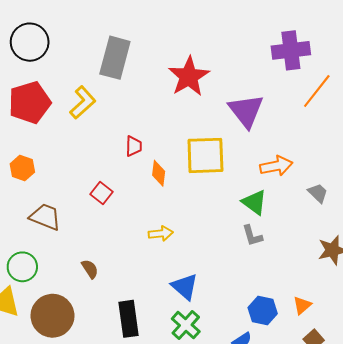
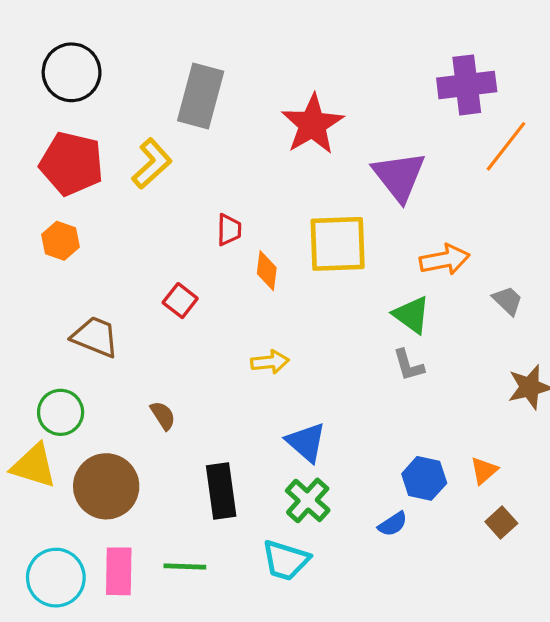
red pentagon: (30, 102) -> (72, 164), turned 30
orange hexagon: (22, 168) -> (61, 241), moved

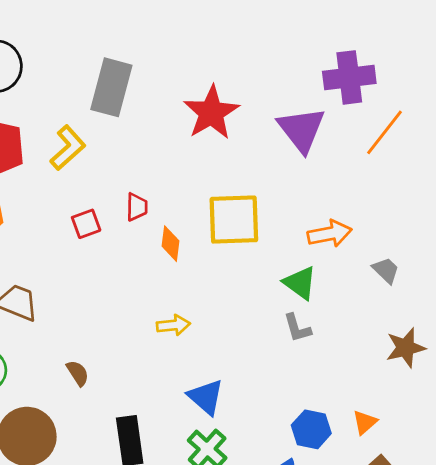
purple triangle: (399, 176) -> (301, 130), moved
red square: (180, 301) -> (86, 224), moved, turned 32

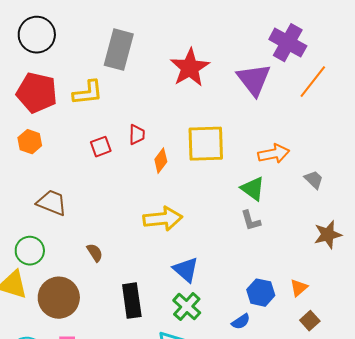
purple cross: (349, 77) -> (288, 43), turned 36
yellow L-shape: (68, 148) -> (88, 93), turned 36
orange diamond: (171, 244) -> (161, 161), turned 30
yellow arrow: (173, 325) -> (163, 219), size x1.6

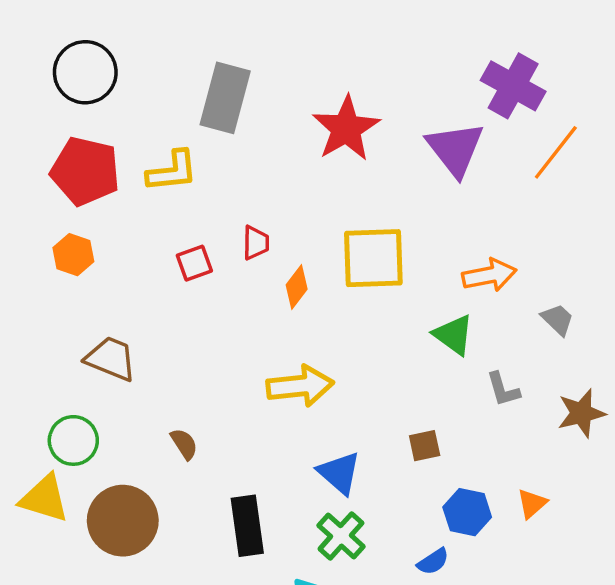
gray L-shape: (251, 221) -> (503, 389), moved
brown square: (310, 321) -> (425, 446), moved, turned 30

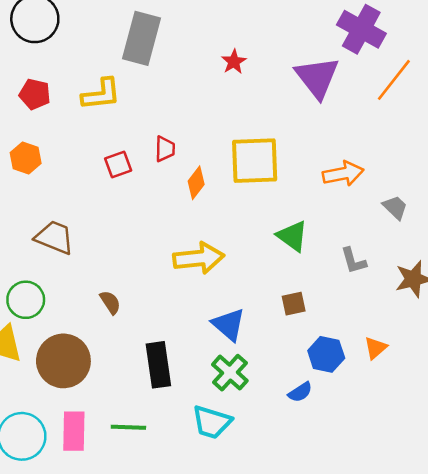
red star: (346, 128) -> (234, 62), size x0.5
red pentagon: (85, 171) -> (35, 94), size x0.6
green triangle: (454, 335) -> (292, 236), moved

